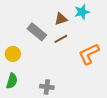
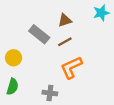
cyan star: (82, 12) -> (101, 13), moved
orange L-shape: (89, 54) -> (71, 67), moved

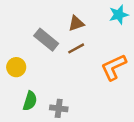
orange L-shape: (71, 67) -> (114, 67), moved
green semicircle: (12, 87) -> (30, 101), moved

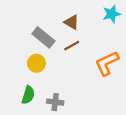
brown triangle: (76, 23) -> (72, 22), turned 49
yellow circle: (16, 67) -> (36, 63), moved

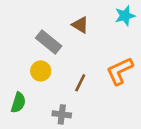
brown line: (72, 46) -> (80, 83), moved, turned -35
green semicircle: (28, 95) -> (18, 103), moved

